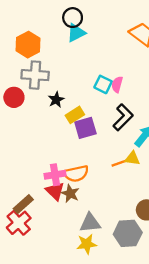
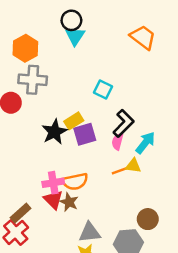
cyan triangle: (76, 33) -> (75, 36), turned -30
pink semicircle: (117, 84) -> (117, 142), moved
black star: (56, 100) -> (54, 132), moved, size x1.5

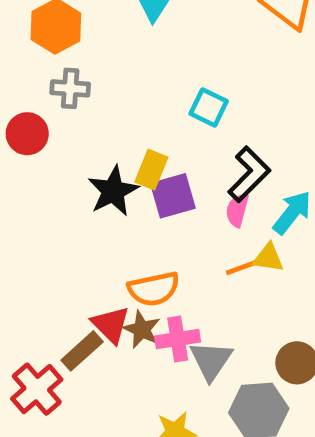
gray cross: (33, 80) -> (70, 88), size x0.7
yellow rectangle: (74, 121) -> (151, 170), turned -36
pink cross: (53, 183) -> (178, 339), moved
brown rectangle: (21, 213) -> (82, 351), moved
gray triangle: (90, 232) -> (211, 360), moved, turned -50

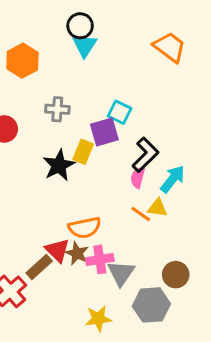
gray cross: (70, 88) -> (57, 109), moved
purple square: (173, 196) -> (104, 132), moved
orange line: (242, 267) -> (141, 214), turned 55

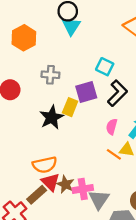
cyan square: (120, 112) -> (105, 67), moved
black L-shape: (145, 155) -> (117, 93), moved
orange semicircle: (85, 228) -> (45, 165), moved

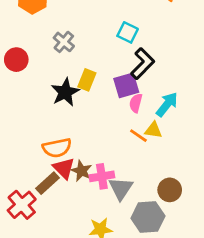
gray cross: (50, 75) -> (64, 42), turned 36
purple square: (86, 92) -> (126, 85), moved

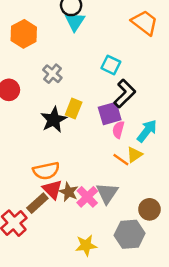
yellow triangle: (153, 130) -> (135, 155), turned -42
pink cross: (102, 176) -> (87, 197), turned -35
gray triangle: (121, 189) -> (107, 193), moved

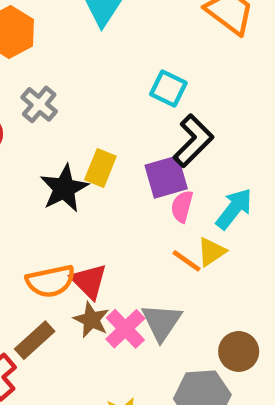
gray cross: (52, 74) -> (39, 104), moved
red triangle: (52, 189) -> (89, 281), moved

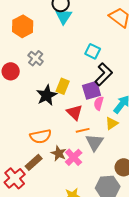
orange line: (187, 261) -> (83, 130), moved, turned -48
red triangle: (89, 281) -> (75, 112), moved
gray triangle: (162, 322) -> (95, 142), moved

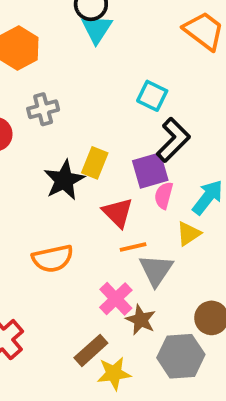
gray cross: (36, 58) -> (43, 109), turned 35
brown star: (59, 153) -> (141, 320), moved
brown rectangle: (34, 162) -> (91, 350), moved

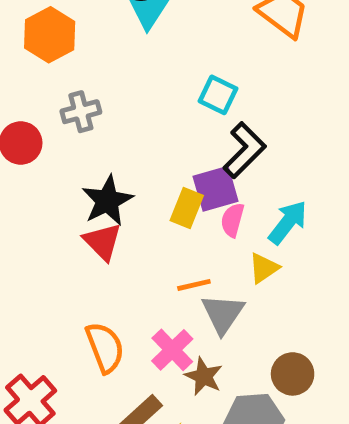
yellow rectangle: (95, 163) -> (187, 208), moved
red triangle: (118, 213) -> (103, 242), moved
orange semicircle: (53, 259) -> (105, 347), moved, turned -99

